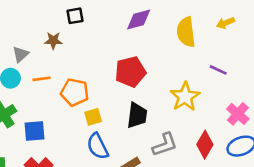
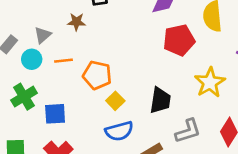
red pentagon: (130, 72) -> (179, 40), moved
yellow square: (93, 117) -> (115, 101), turned -30
blue semicircle: (98, 146) -> (119, 131), turned -80

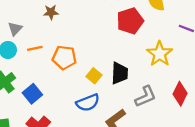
brown star: (76, 22) -> (51, 12), moved
yellow square: (115, 101) -> (94, 76), moved
blue square: (55, 114) -> (32, 94), turned -30

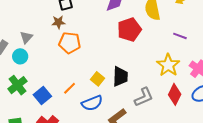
orange line: (35, 48) -> (70, 88), moved, turned -32
yellow star: (160, 54) -> (168, 65), moved
orange pentagon: (64, 58) -> (70, 43), moved

